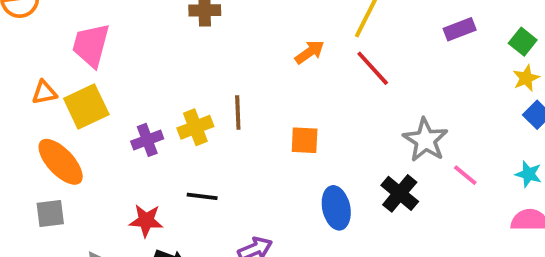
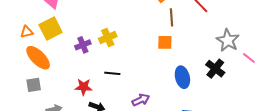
orange triangle: (44, 93) -> (27, 32), moved
brown line: (238, 112) -> (171, 17), moved

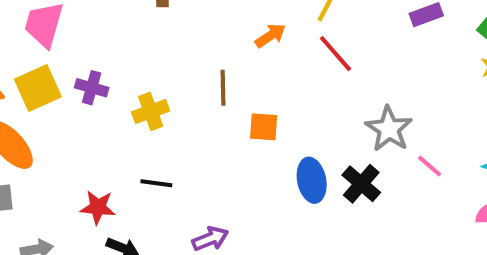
brown line: (171, 17) -> (223, 88), moved
purple cross: (83, 45) -> (92, 88), moved, turned 35
blue ellipse: (182, 77) -> (312, 180), moved

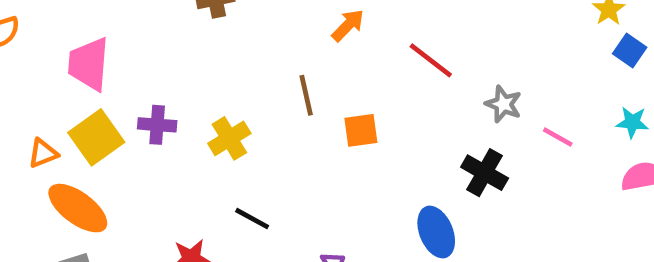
red line: (336, 54) -> (431, 60), moved
gray star: (389, 129) -> (503, 104), size x0.7
blue ellipse: (312, 180) -> (436, 232), moved
black line: (156, 183) -> (252, 219), turned 32

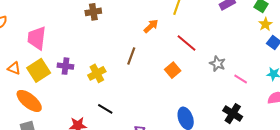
brown line: (306, 95) -> (131, 56), turned 30
orange square: (361, 130) -> (173, 70), moved, turned -35
orange triangle: (43, 153) -> (14, 68), moved, turned 40
black cross: (485, 173) -> (233, 114), moved

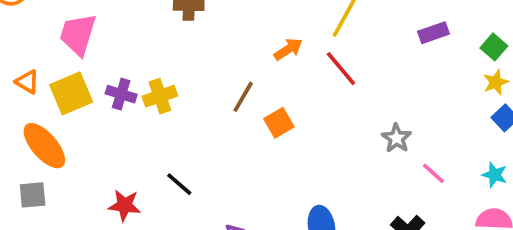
red line: (186, 43) -> (341, 69), moved
orange square: (173, 70) -> (279, 123), moved
yellow cross: (97, 73) -> (160, 96), moved

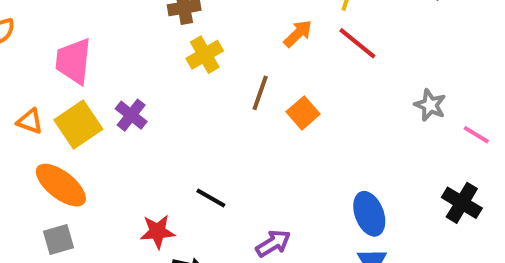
purple cross: (121, 94) -> (131, 115), turned 32
yellow cross: (160, 96) -> (205, 55), moved

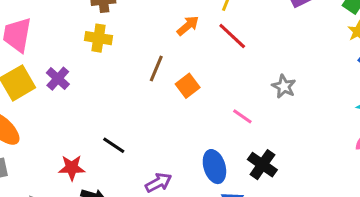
yellow cross: (205, 55) -> (99, 38), moved, turned 35
pink line: (476, 135) -> (242, 116), moved
black cross: (462, 203) -> (262, 165), moved
blue ellipse: (369, 214) -> (214, 167), moved

